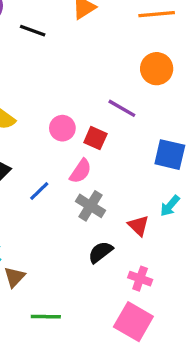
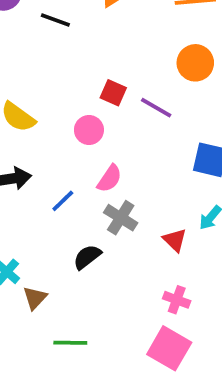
red square: (95, 138) -> (113, 93), moved
black semicircle: (100, 252) -> (87, 257), moved

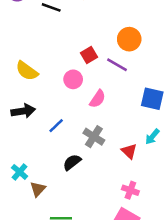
orange circle: (195, 63) -> (129, 39), moved
red square: (113, 93) -> (89, 55), turned 35
pink semicircle: (109, 179) -> (98, 99), moved

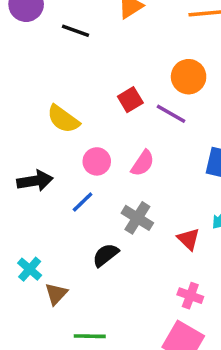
yellow semicircle: (27, 71) -> (63, 119), moved
pink circle: (73, 79) -> (97, 161), moved

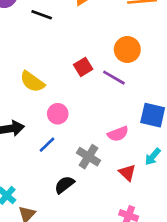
pink semicircle: (143, 163) -> (118, 134), moved, turned 35

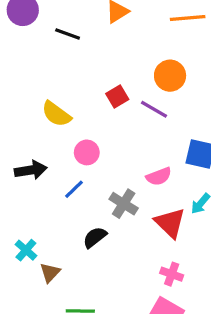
red triangle: (127, 173) -> (170, 223), size x1.5

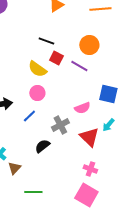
black line: (68, 34) -> (46, 41), moved
red square: (117, 96) -> (56, 58), turned -32
yellow semicircle: (56, 114) -> (37, 69), moved
gray cross: (124, 204) -> (60, 125), turned 30

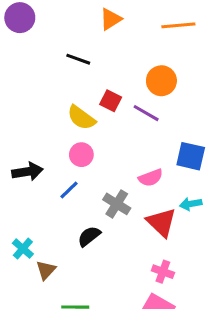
black line: (46, 41) -> (78, 59), moved
gray cross: (60, 125) -> (117, 204), turned -30
cyan arrow: (108, 125) -> (191, 204), turned 40

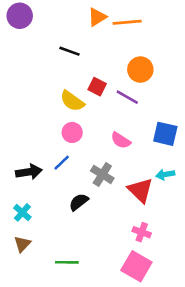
orange line: (178, 25) -> (127, 22), moved
black arrow: (27, 172) -> (29, 172), moved
pink semicircle: (151, 178) -> (121, 140), moved, turned 54
brown triangle: (46, 270) -> (22, 244), moved

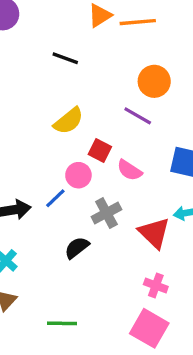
red square: (97, 87) -> (100, 150), moved
yellow semicircle: (72, 101) -> (69, 121), turned -75
pink circle: (72, 132) -> (78, 175), moved
gray cross: (102, 174) -> (106, 213), turned 30

